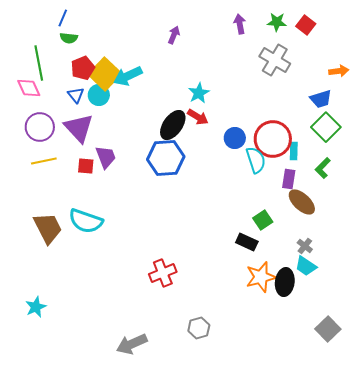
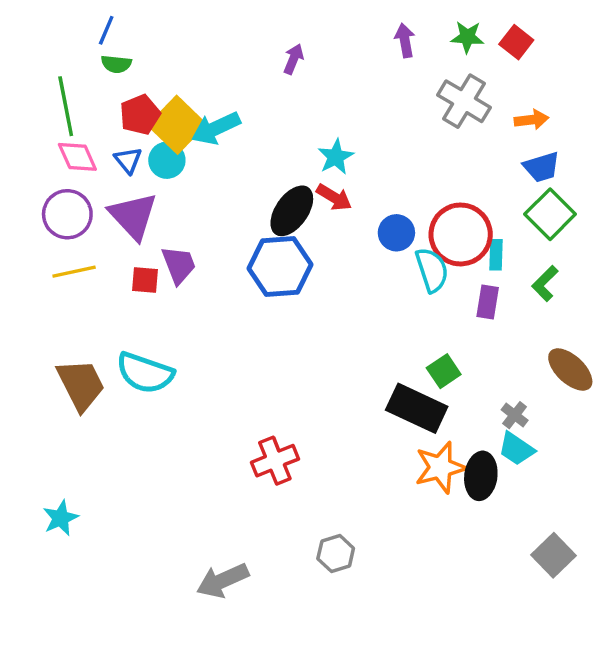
orange arrow: (339, 71) -> (531, 120), moved
pink diamond: (29, 88) -> (77, 157), moved
brown ellipse: (302, 202) -> (570, 370), moved
black rectangle: (247, 242) -> (417, 408), size x1.6

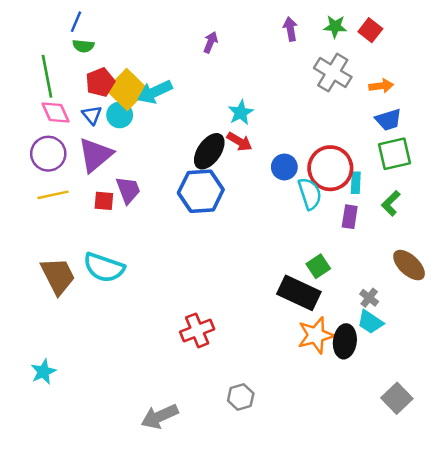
green square: (550, 214) -> (394, 154), turned 32
purple triangle: (133, 216) -> (95, 155), turned 33

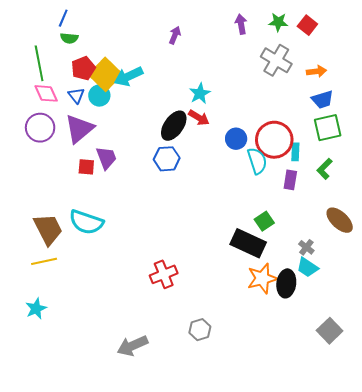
blue hexagon: (201, 191) -> (167, 159), size x0.7
yellow line: (53, 195) -> (44, 261), moved

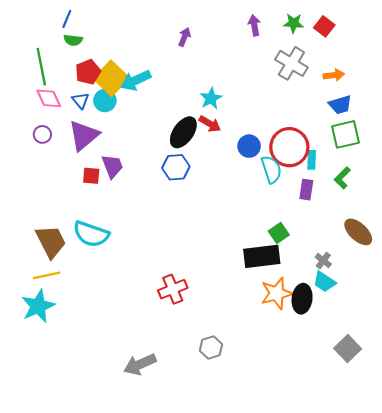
purple circle: (40, 128) -> (42, 134), size x0.6
black rectangle: (248, 243) -> (262, 256), turned -32
cyan star: (36, 309) -> (38, 306), moved, size x1.5

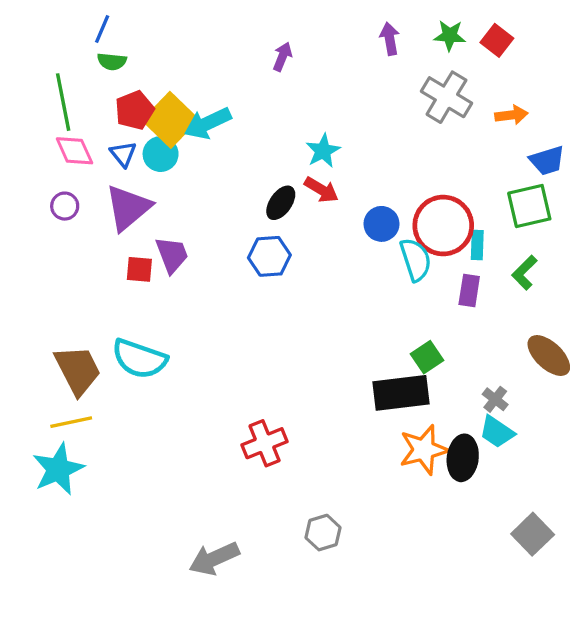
blue trapezoid: (340, 105) -> (547, 161), moved
black ellipse: (183, 132) -> (281, 203), size x0.7

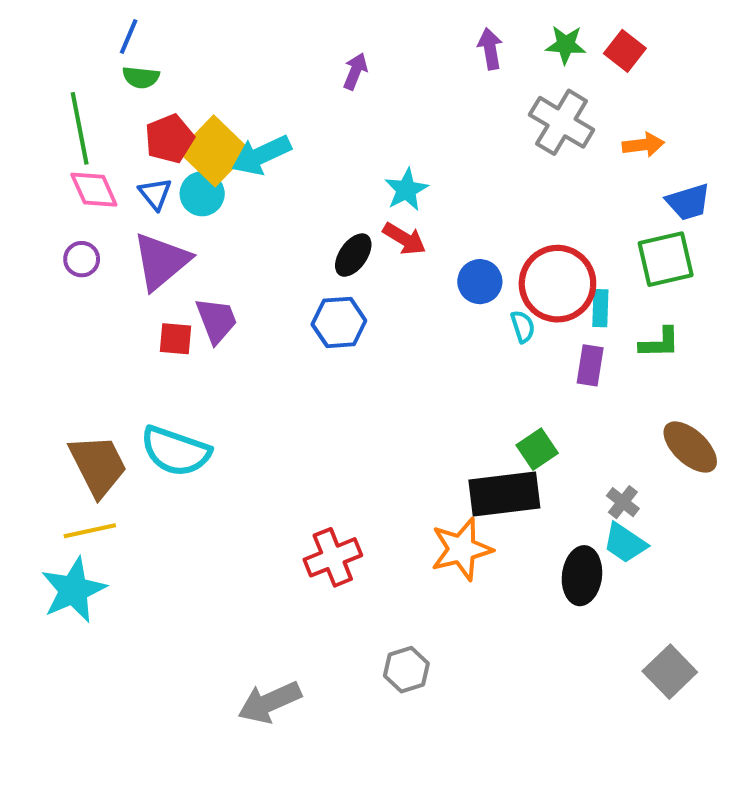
cyan semicircle: (416, 260) -> (523, 327), size x0.6
green L-shape: (524, 273) -> (660, 343), turned -136
orange star: (424, 450) -> (461, 549), moved

